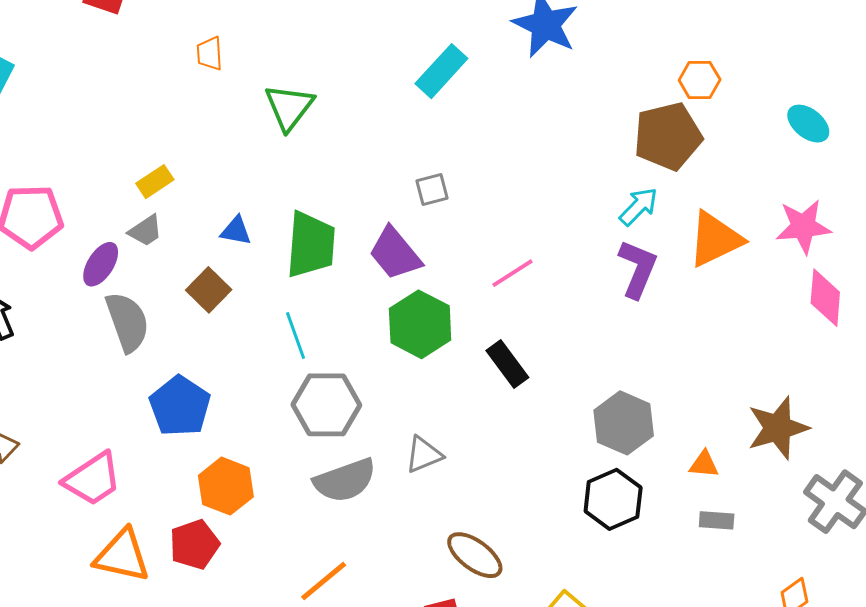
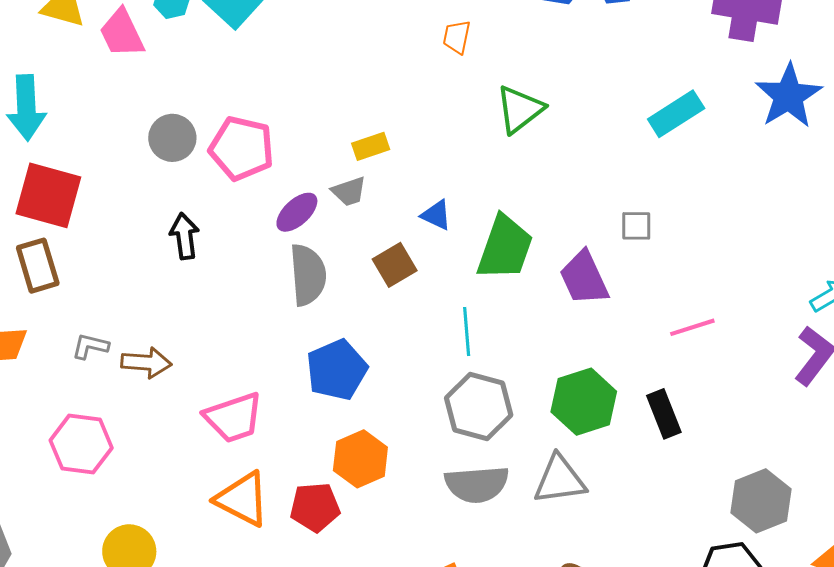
green hexagon: (420, 324) -> (584, 402), moved
gray triangle: (424, 455) -> (560, 480), size x1.4

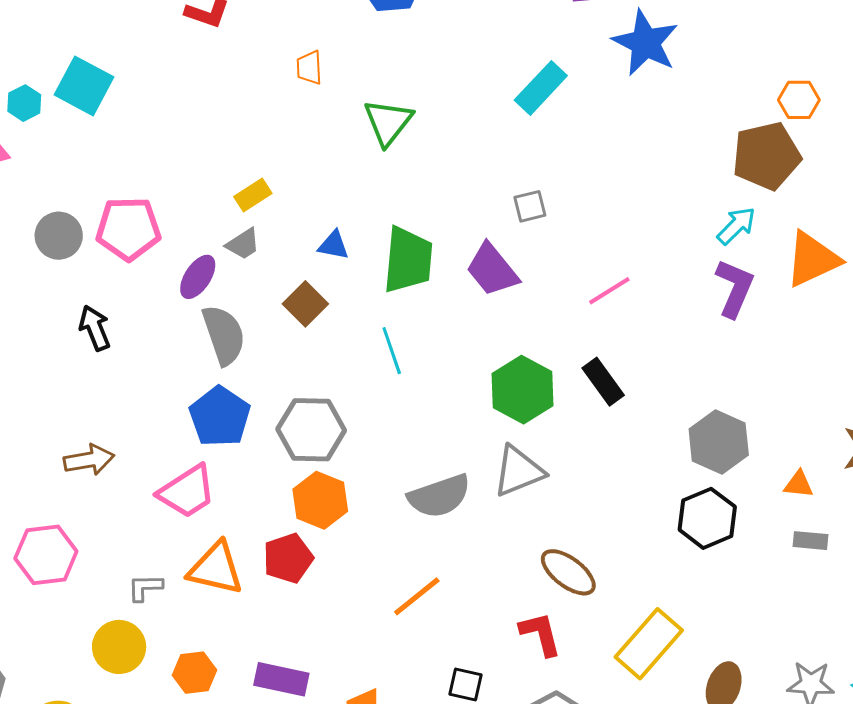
gray L-shape: (90, 346) -> (145, 588), moved
blue pentagon: (337, 370) -> (220, 417), moved
gray hexagon: (479, 406) -> (311, 430), moved

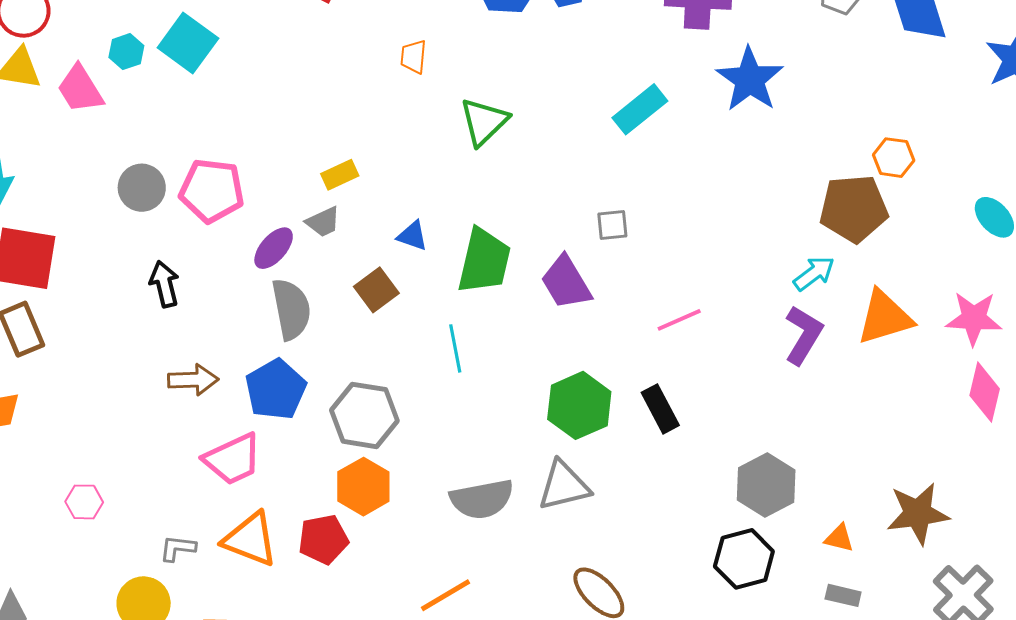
brown arrow: (89, 460) -> (193, 380), moved
pink hexagon: (46, 555) -> (84, 502), size x0.6

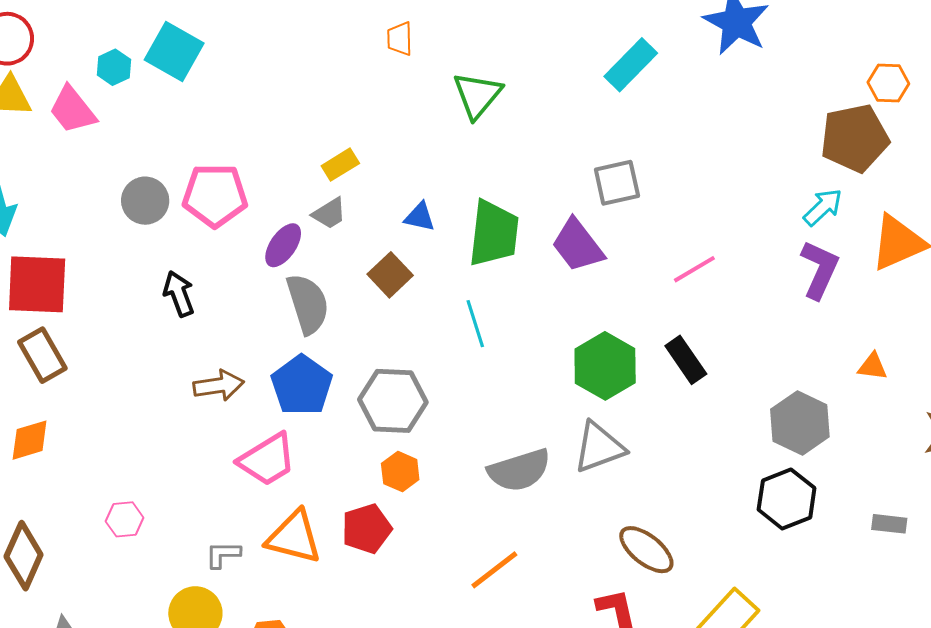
gray square: (612, 225) -> (617, 183), size x1.4
orange hexagon: (363, 487) -> (400, 472), size x0.7
orange triangle: (839, 538) -> (873, 366), moved

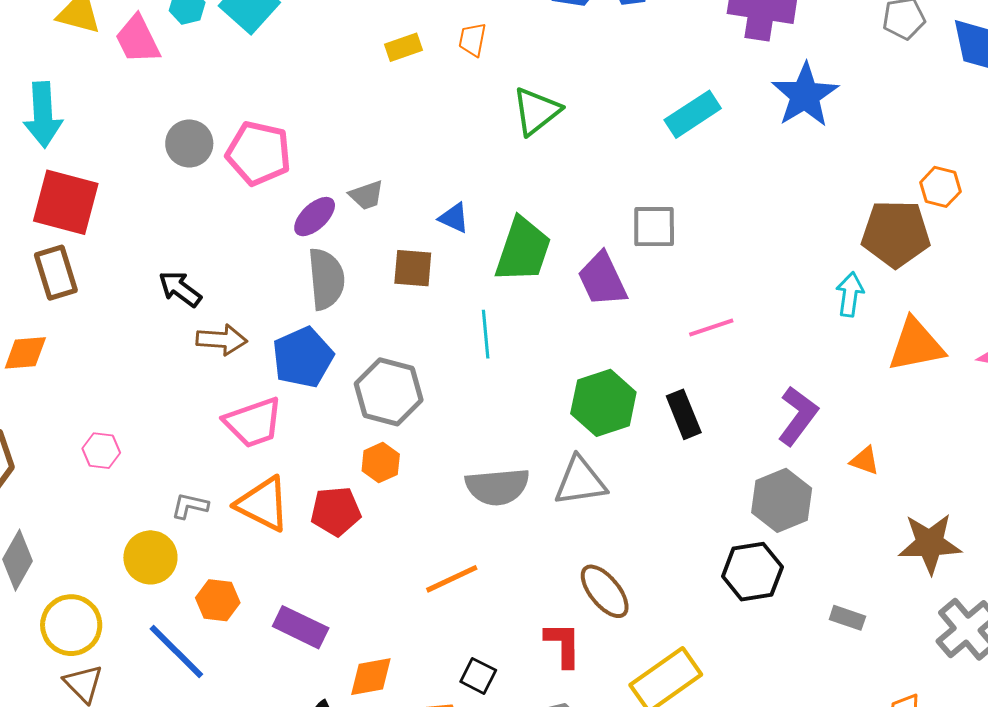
yellow rectangle: (340, 165) -> (404, 47), moved
cyan arrow: (823, 207) -> (850, 294), turned -51
purple L-shape: (820, 270) -> (798, 416), moved
brown square: (390, 275) -> (413, 268), turned 36
black arrow: (179, 294) -> (180, 289), moved, turned -45

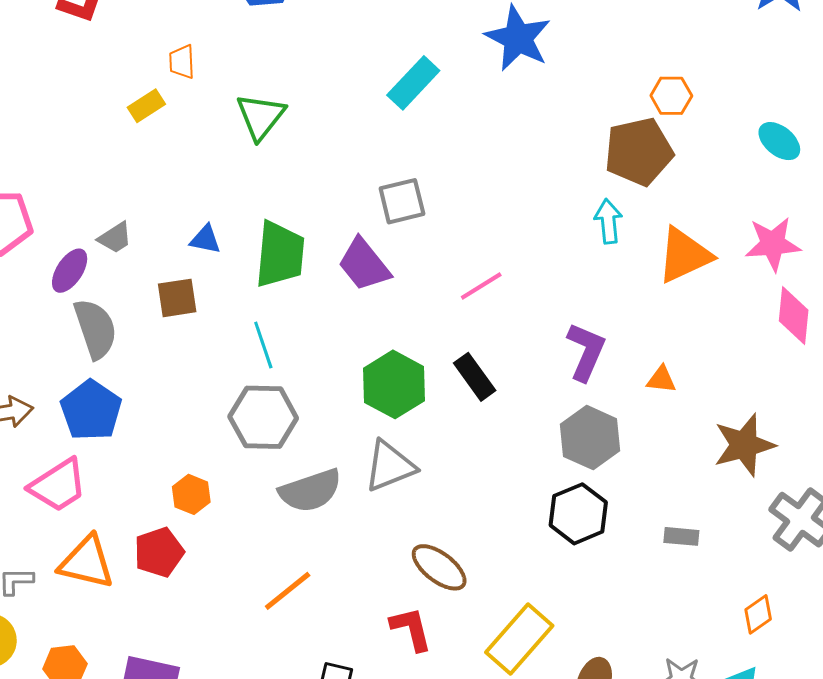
yellow rectangle: (404, 47) -> (146, 106), moved
gray hexagon: (389, 392) -> (263, 417), moved

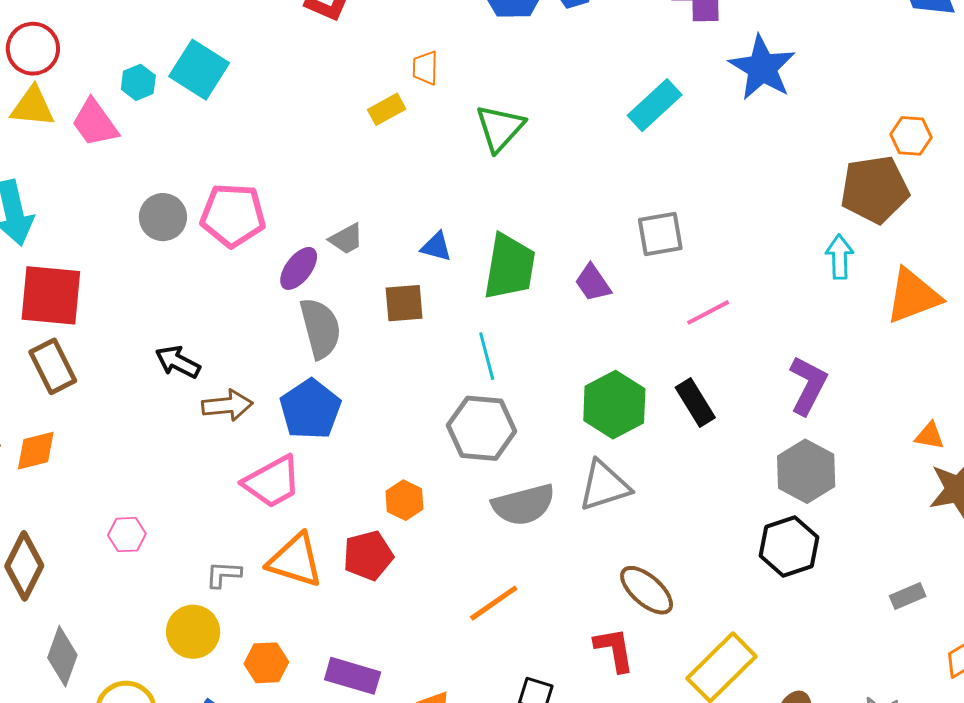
gray square: (402, 201) -> (660, 234), moved
purple trapezoid: (364, 264) -> (593, 283), size x0.7
orange triangle: (661, 380) -> (930, 436), moved
gray rectangle: (681, 536) -> (908, 596), moved, turned -32

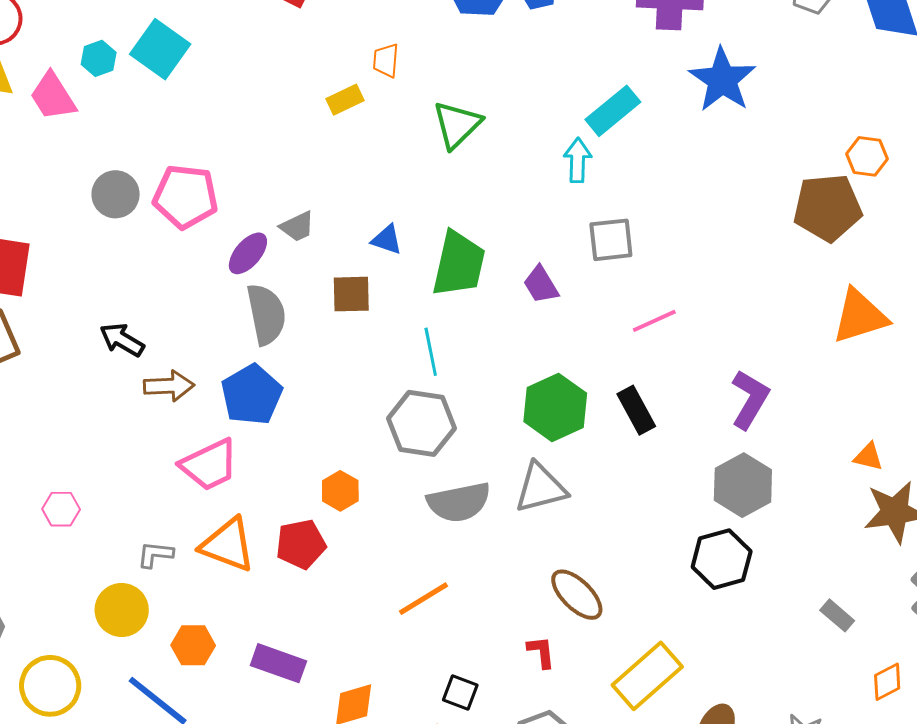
cyan arrow: (839, 257) -> (578, 160), moved
gray rectangle: (908, 596) -> (837, 615), turned 60
red L-shape: (614, 650) -> (541, 652), size x0.7

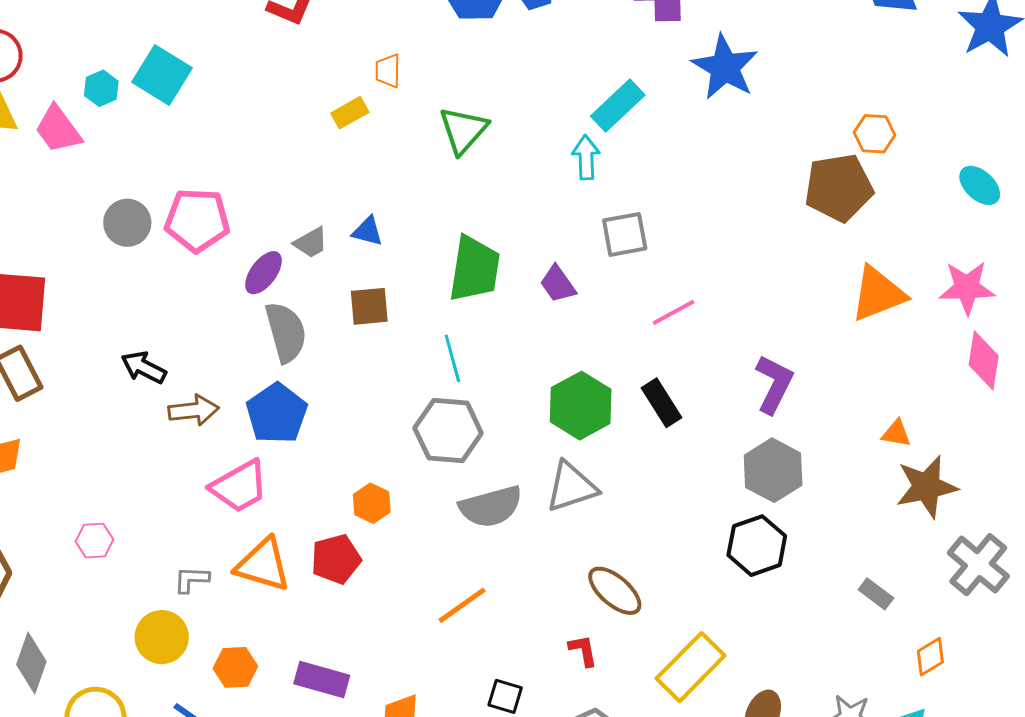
blue triangle: (387, 240) -> (368, 231), moved

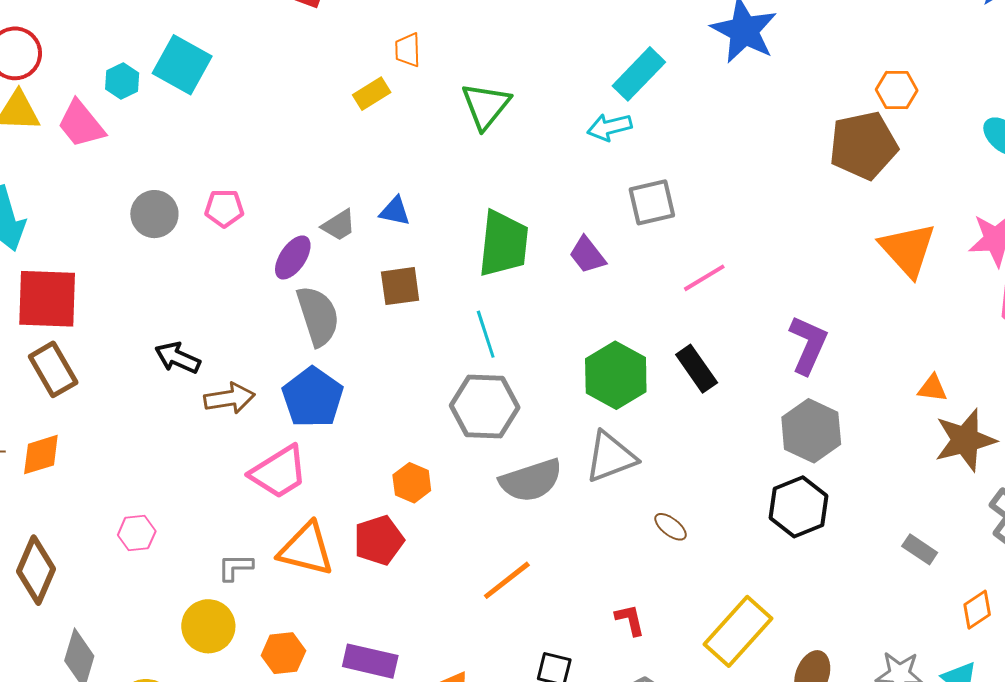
cyan arrow: (586, 157) -> (609, 127), turned -99
pink pentagon: (197, 220) -> (224, 208), size x0.6
orange triangle: (878, 294) -> (908, 250), turned -48
brown ellipse: (615, 591) -> (671, 527), moved, size x0.6

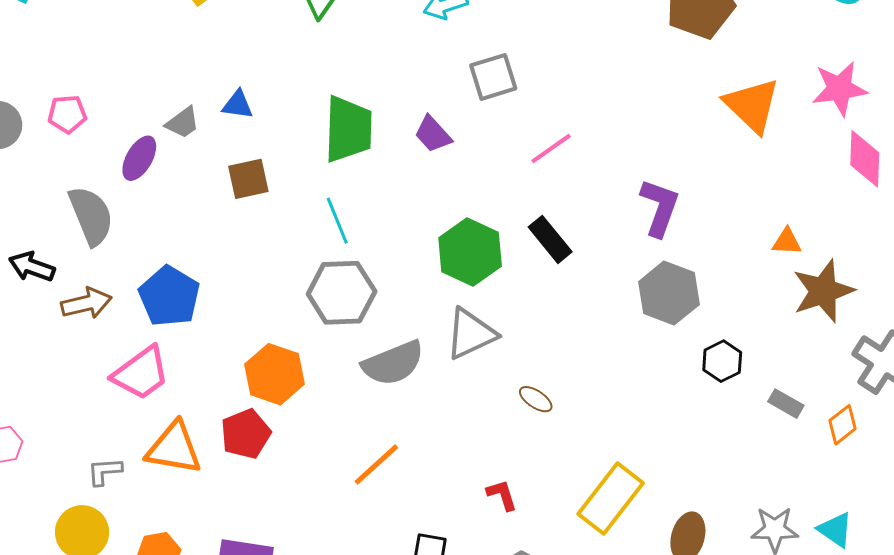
gray semicircle: (318, 316) -> (91, 216), moved
orange hexagon: (412, 483) -> (274, 374), size x1.5
black hexagon: (798, 507) -> (722, 361), moved, size x0.7
orange diamond: (977, 610) -> (842, 425), moved

